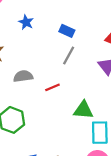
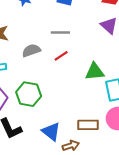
gray line: (69, 56) -> (60, 33), moved, turned 72

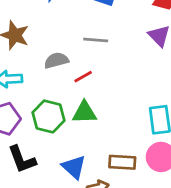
red line: (61, 56) -> (83, 77), moved
green triangle: (95, 72) -> (84, 112), moved

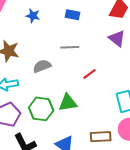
red line: (83, 77) -> (90, 74), moved

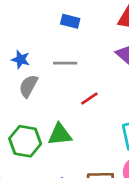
blue star: (33, 16) -> (21, 59), moved
gray semicircle: (42, 66) -> (28, 86), turned -42

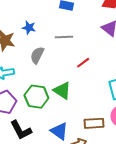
blue star: (21, 59) -> (29, 28), moved
green triangle: (60, 134) -> (62, 91), turned 42

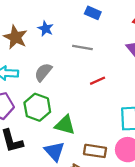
gray semicircle: (37, 55) -> (43, 72), moved
green triangle: (62, 91) -> (65, 125), moved, turned -30

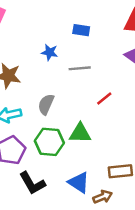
blue star: (46, 29) -> (50, 52), moved
green triangle: (65, 125) -> (80, 133), moved

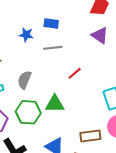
blue rectangle: (81, 30) -> (51, 24), moved

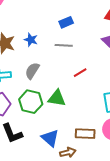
blue rectangle: (51, 24) -> (66, 22), turned -40
blue star: (26, 35) -> (31, 40), moved

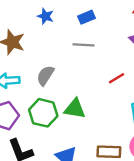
blue star: (31, 40) -> (45, 16), moved
red line: (80, 73) -> (117, 78), moved

